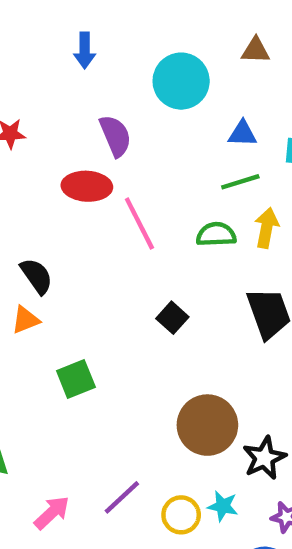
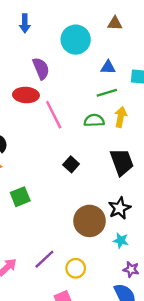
black star: (264, 458) -> (120, 208), moved
cyan star: (223, 506) -> (121, 241), moved

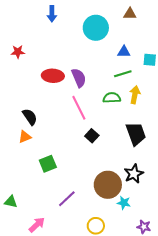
purple semicircle: (41, 68) -> (79, 78), moved
pink line: (54, 115) -> (79, 108), moved
cyan star: (121, 241) -> (124, 203), moved
purple line: (44, 259) -> (67, 199), moved

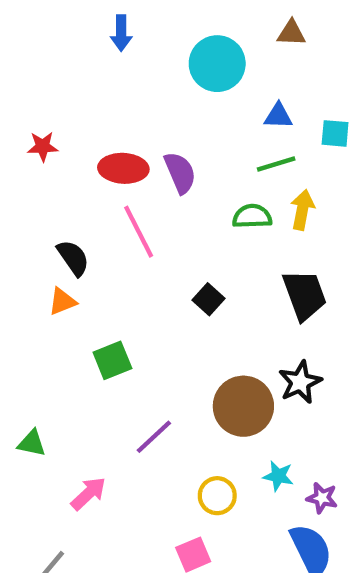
red star: (18, 52) -> (43, 147), moved
pink line: (79, 108) -> (139, 232), moved
cyan star: (124, 203) -> (278, 476), moved

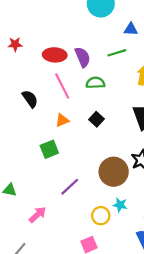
green line: (276, 164) -> (117, 53), moved
green semicircle: (252, 216) -> (95, 83), moved
orange triangle: (62, 301) -> (62, 120), moved
cyan star: (278, 476) -> (120, 205), moved

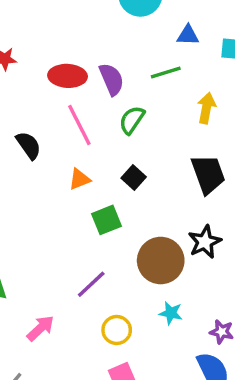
green semicircle: (95, 83) -> (132, 120), turned -54
green square: (49, 149) -> (106, 220), moved
yellow circle: (101, 216) -> (117, 330), moved

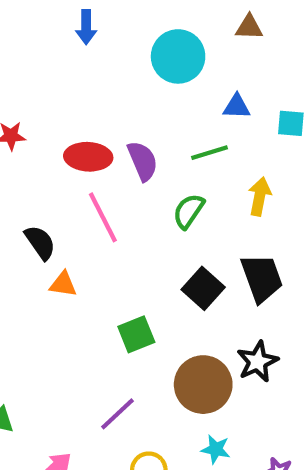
green semicircle: (132, 120) -> (189, 211), moved
black square: (134, 178) -> (203, 288), moved, size x1.4
orange triangle: (79, 179) -> (63, 284), moved, turned 30

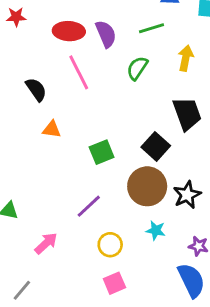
orange triangle: (63, 284) -> (52, 129), moved
black square: (203, 288) -> (156, 146), moved
black star: (257, 362) -> (187, 195), moved

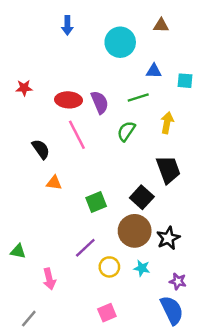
pink arrow: (46, 243) -> (49, 279), turned 120
yellow circle: (110, 245) -> (109, 267), moved

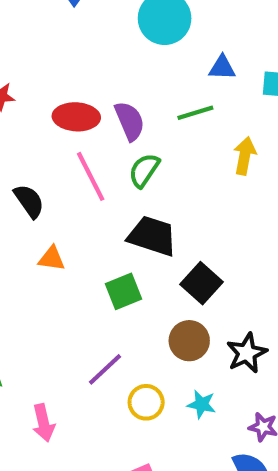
green semicircle: (126, 131) -> (144, 170), moved
black trapezoid: (168, 170) -> (152, 236), moved, turned -52
brown circle: (135, 231) -> (189, 341), size x0.7

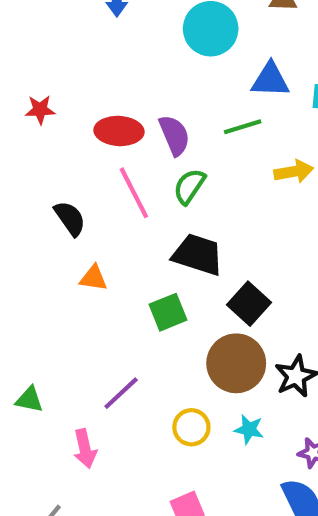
blue triangle: (222, 68) -> (270, 80), size x1.4
yellow arrow: (245, 156) -> (294, 171), turned 69
brown circle: (189, 341) -> (236, 363), size x1.4
purple line: (105, 369) -> (121, 393), moved

